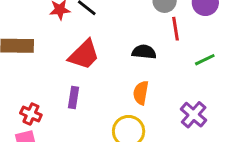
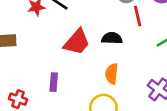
red trapezoid: (84, 55) -> (77, 42), moved

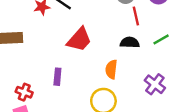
black semicircle: (112, 38) -> (130, 42), moved

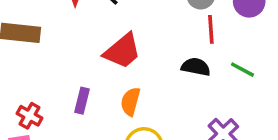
green line: (161, 39) -> (242, 70), turned 49
orange semicircle: (111, 69) -> (130, 101), moved

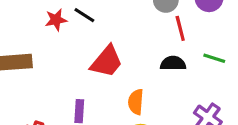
orange semicircle: (130, 101) -> (136, 102), moved

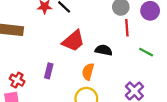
black semicircle: (173, 63) -> (104, 50), moved

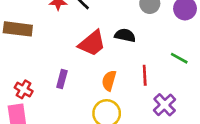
red line: (127, 28) -> (145, 75), moved
black semicircle: (104, 50) -> (125, 35), moved

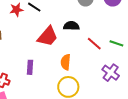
green line: (179, 58) -> (116, 43), moved
red line: (145, 75) -> (94, 44), moved, turned -35

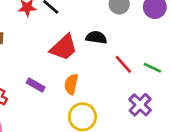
orange semicircle: (66, 62) -> (71, 84), moved
purple rectangle: (30, 67) -> (36, 85), turned -72

